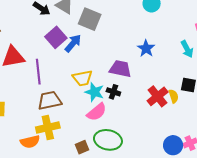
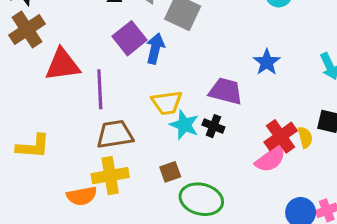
blue arrow: (73, 43) -> (155, 48), turned -30
pink semicircle: (97, 112) -> (270, 159), moved
brown square: (82, 147) -> (170, 172), moved

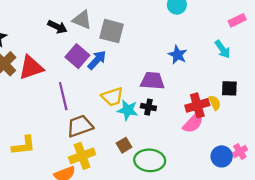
blue arrow: (155, 48) -> (97, 60), turned 40
red triangle: (62, 65) -> (31, 67), moved
red cross: (281, 136) -> (197, 105), turned 30

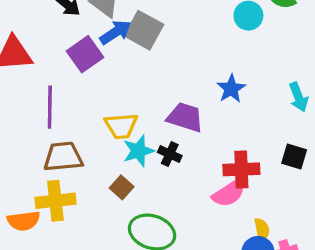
blue arrow: (97, 60) -> (115, 32), moved
yellow semicircle: (215, 103) -> (262, 230), moved
cyan star: (128, 110) -> (139, 151), turned 30
brown square: (124, 145) -> (122, 187), moved, turned -32

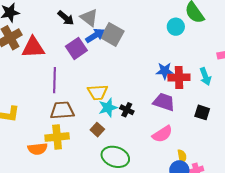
blue star: (231, 89) -> (165, 71), turned 30
purple trapezoid: (185, 117) -> (164, 102), moved
red cross: (241, 169) -> (179, 77), moved

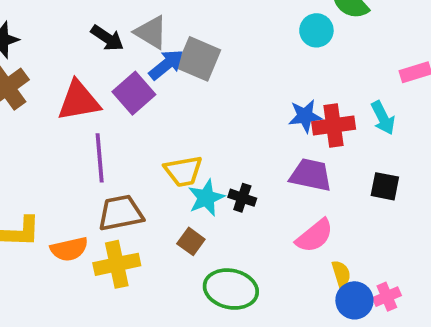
red triangle: (33, 47) -> (79, 101), moved
orange semicircle: (38, 149) -> (69, 249), moved
yellow semicircle: (182, 156) -> (341, 274), moved

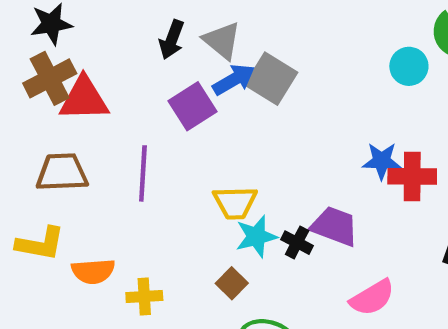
black arrow: (107, 38) -> (172, 40), turned 68
red triangle: (79, 101) -> (84, 99), moved
purple trapezoid: (311, 175) -> (335, 226), moved
brown trapezoid: (121, 213) -> (62, 172), moved
yellow cross: (117, 264) -> (144, 296), size x0.7

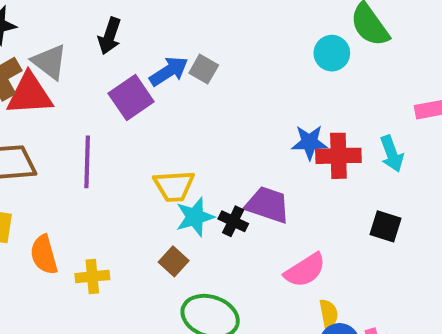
gray triangle: (222, 41) -> (50, 62), moved
gray square: (271, 79) -> (204, 69), size x0.6
orange semicircle: (93, 271) -> (44, 255), turned 81

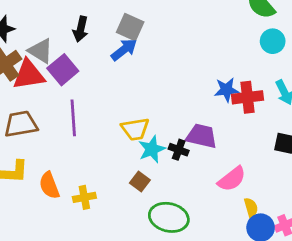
cyan circle: (332, 53) -> (273, 41), moved
gray square: (204, 69) -> (130, 27), moved, size x1.4
purple square: (131, 98) -> (63, 70), moved

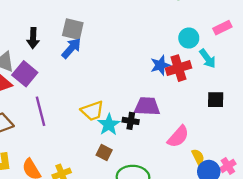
cyan circle: (273, 41) -> (189, 38), moved

